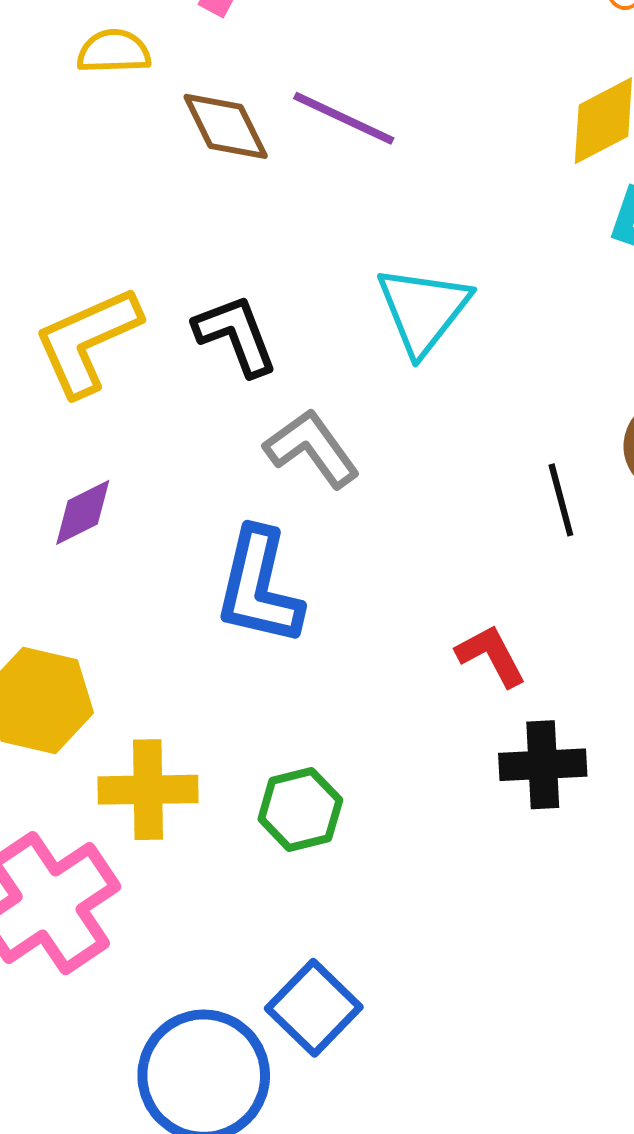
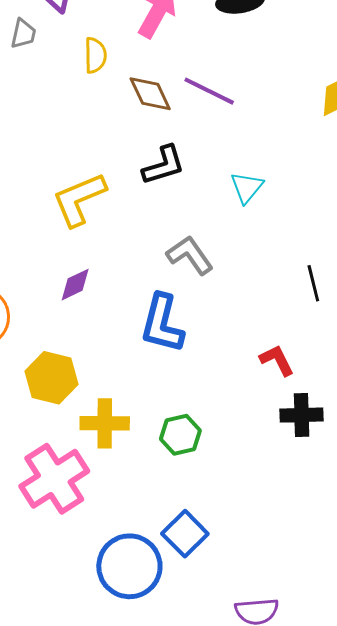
yellow semicircle: (114, 51) -> (95, 55), turned 90
cyan triangle: (423, 310) -> (247, 187), size x0.7
black L-shape: (236, 335) -> (164, 165), moved, turned 93

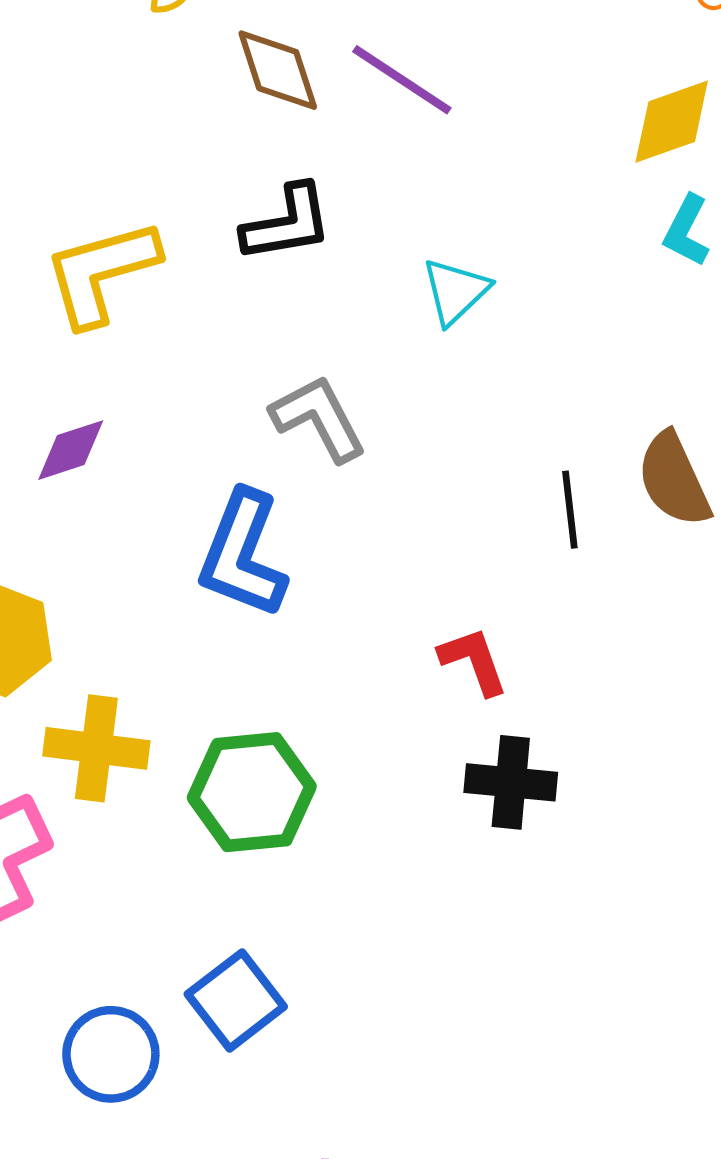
green hexagon: (180, 435) -> (252, 792), size x1.4
blue circle: (129, 566) -> (111, 1054), size x0.7

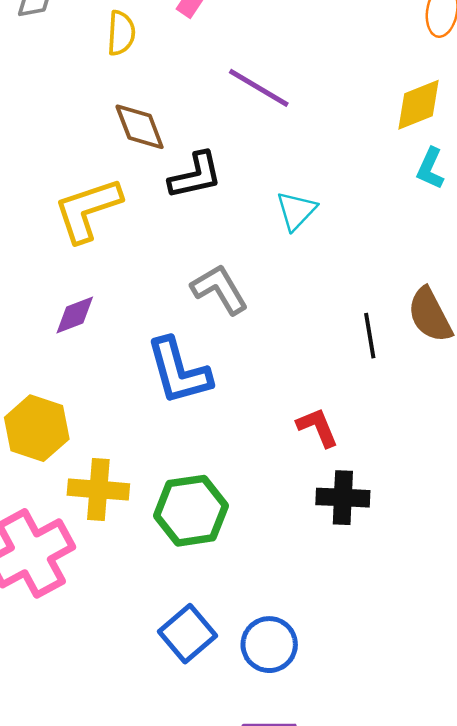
brown diamond: (278, 70) -> (140, 127), moved
blue L-shape: (243, 554) -> (179, 371), turned -34
blue circle: (111, 1054) -> (269, 645), moved

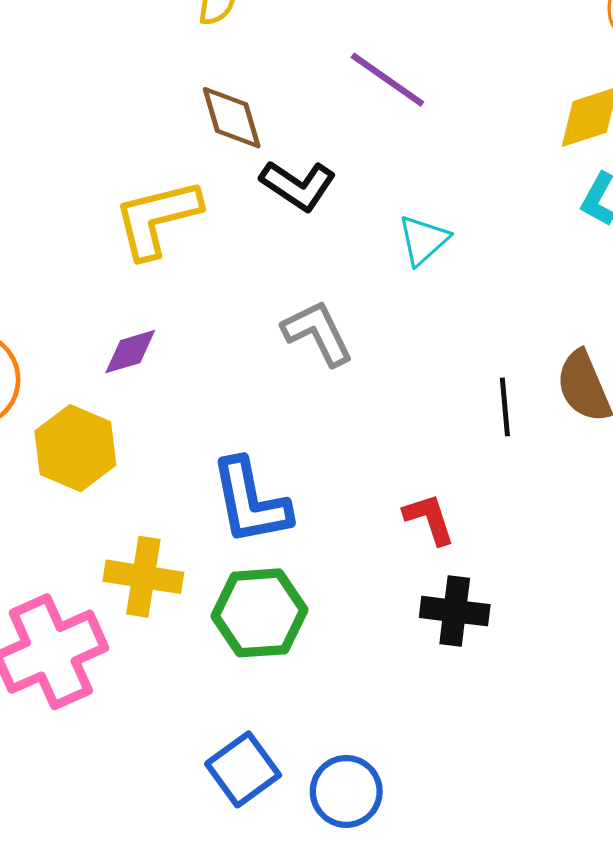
black L-shape: (195, 176) -> (298, 185), turned 42
blue L-shape: (179, 371) -> (250, 502), moved
yellow hexagon: (37, 428) -> (75, 448), moved

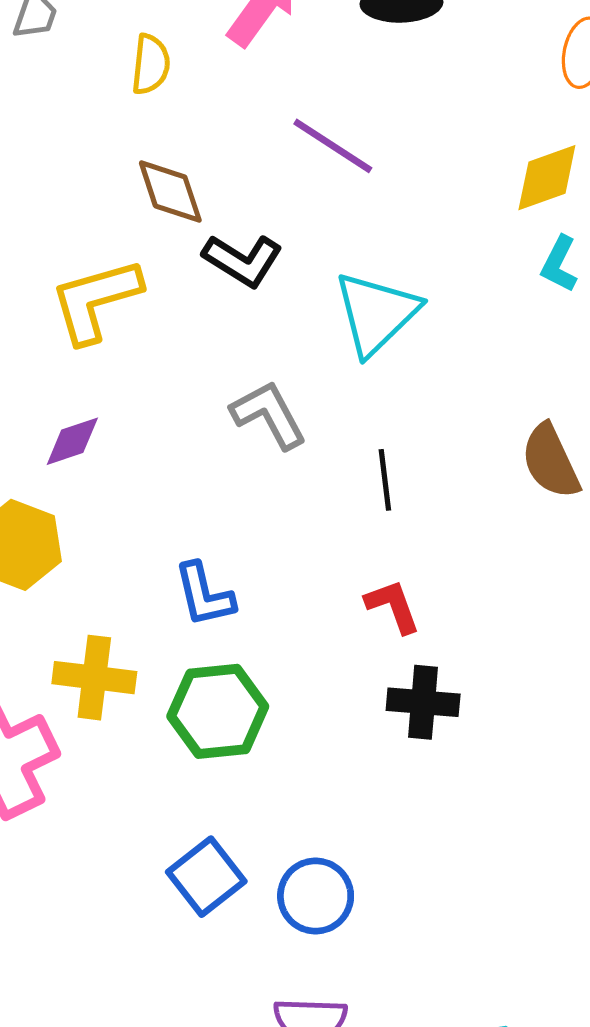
cyan triangle: (423, 240) -> (376, 313), size x1.6
black line: (505, 407) -> (385, 480), moved
blue L-shape: (250, 502) -> (204, 595), size x0.7

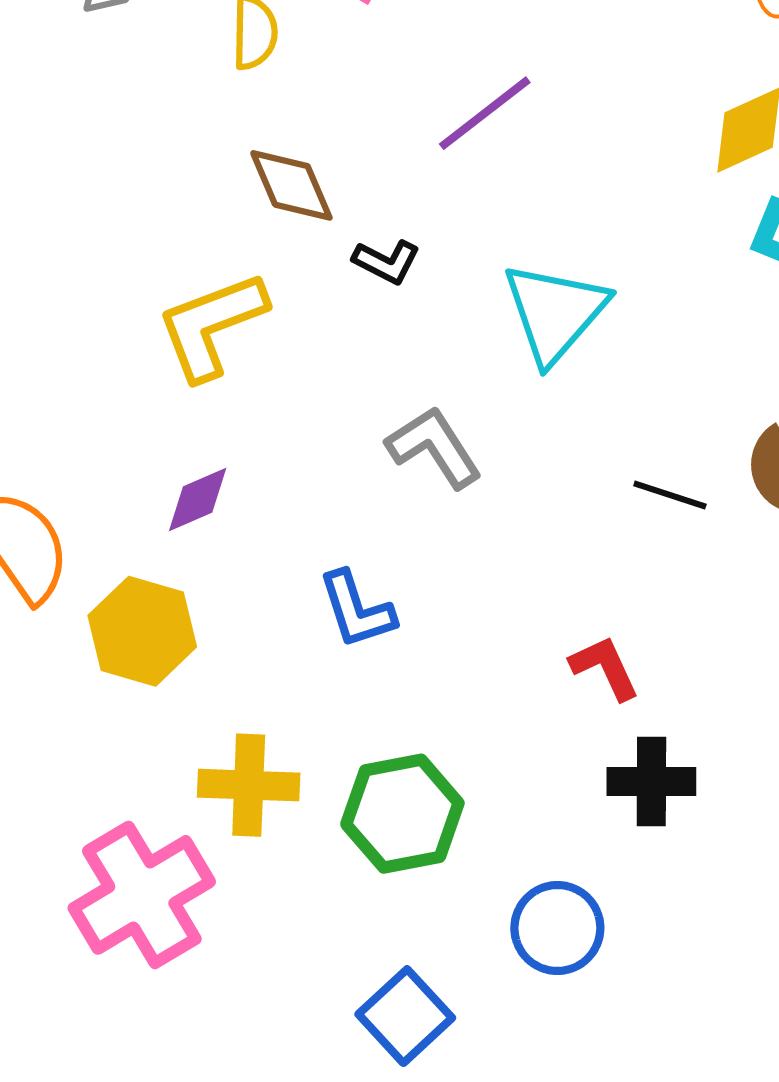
purple line: (333, 146) -> (485, 113), turned -66
black L-shape: (243, 260) -> (387, 262), size x0.7
black line: (385, 480) -> (670, 495), moved, turned -60
blue L-shape: (204, 595) -> (357, 610), moved
blue circle: (316, 896) -> (557, 928), moved

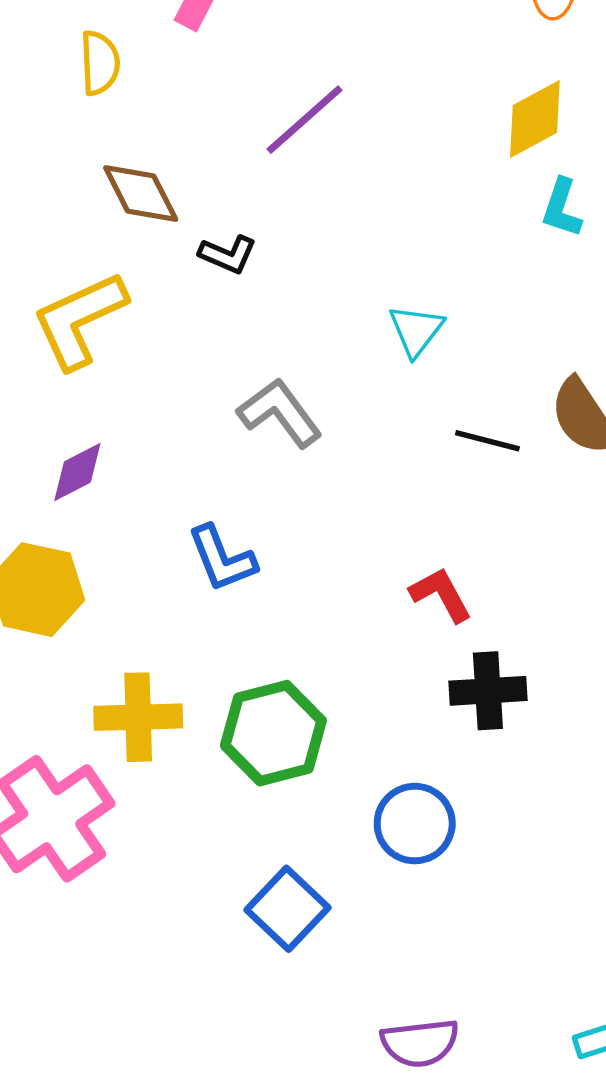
cyan triangle: (555, 313) -> (416, 330), moved, size x0.6

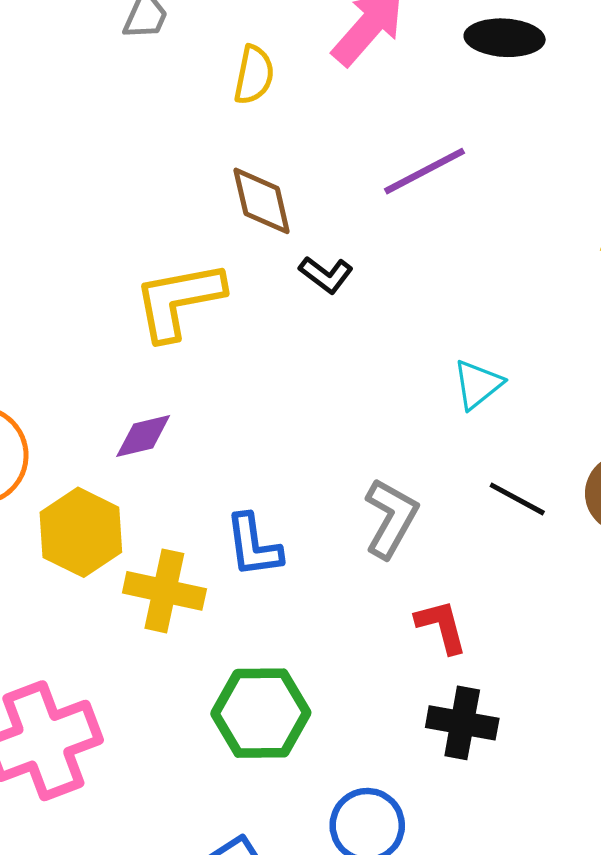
gray L-shape: (280, 413) -> (391, 518), moved, turned 52
yellow cross: (138, 717) -> (164, 591), moved

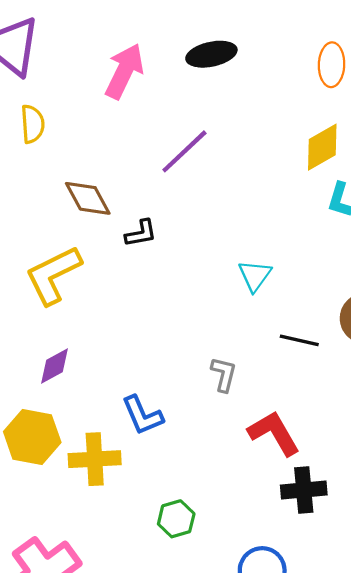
yellow semicircle: (254, 75) -> (33, 124), moved
black L-shape: (326, 275) -> (141, 233), turned -32
gray L-shape: (391, 518) -> (224, 374), size x0.7
red L-shape: (441, 626) -> (274, 433), size x1.4
green hexagon: (261, 713) -> (176, 519), size x0.6

